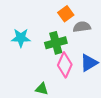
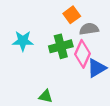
pink diamond: (65, 65) -> (83, 54), moved

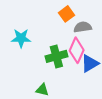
green cross: (61, 46) -> (56, 56), moved

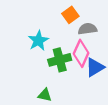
cyan star: (21, 38) -> (38, 41), moved, turned -30

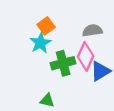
orange square: (70, 15) -> (46, 26), moved

